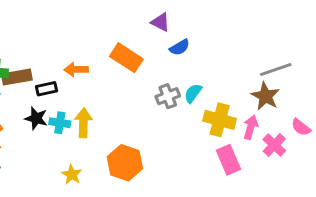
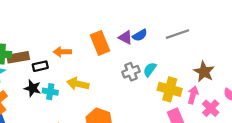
purple triangle: (160, 22) -> (125, 37), moved
orange rectangle: (126, 58) -> (100, 43), turned 35
gray line: (276, 70) -> (177, 34), moved
yellow arrow: (83, 123) -> (78, 84), moved, turned -80

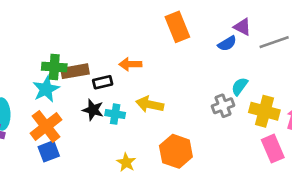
purple triangle: (125, 37) -> (242, 27), moved
orange rectangle: (100, 43) -> (177, 27), moved
gray cross: (131, 72) -> (223, 106), moved

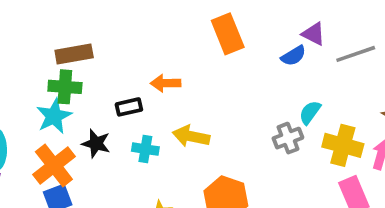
brown rectangle: (75, 71) -> (74, 54), moved
black star: (93, 110) -> (96, 144), moved

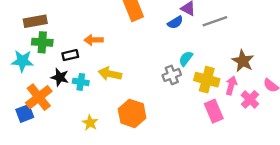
green cross: (65, 87) -> (42, 42), moved
cyan star: (54, 116) -> (22, 61), turned 30
black star: (96, 144) -> (60, 77), moved
orange cross: (54, 165) -> (39, 97), moved

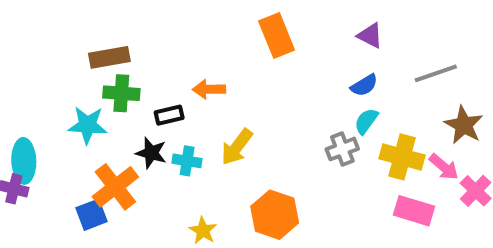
gray line: (215, 21) -> (436, 73), moved
blue semicircle: (175, 22) -> (364, 85), moved
yellow arrow: (110, 74) -> (237, 147), turned -65
pink arrow: (231, 85) -> (444, 167), turned 114
pink rectangle: (214, 111) -> (414, 211), turned -50

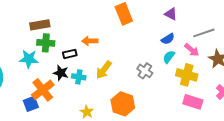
gray cross: (342, 149) -> (145, 71), moved, turned -35
pink arrow: (444, 167) -> (192, 50), moved

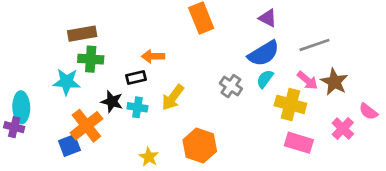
blue semicircle: (168, 39) -> (264, 53), size x1.6
pink arrow: (192, 50) -> (307, 80), moved
black rectangle: (70, 54) -> (136, 78), moved
gray cross: (145, 71) -> (231, 86), moved

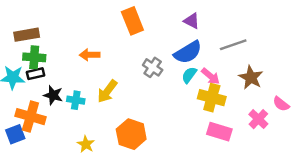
black rectangle: (136, 78) -> (35, 74), moved
pink arrow: (307, 80) -> (211, 76), moved
gray cross: (231, 86) -> (153, 67), moved
orange cross: (86, 126) -> (30, 117), turned -36

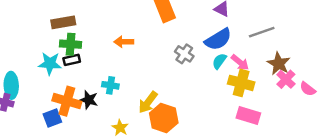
yellow arrow: (107, 91) -> (148, 102), moved
black star: (53, 95) -> (89, 100), moved
pink cross: (258, 119) -> (286, 79), moved

